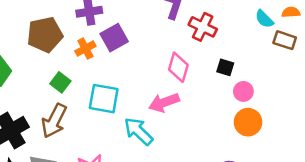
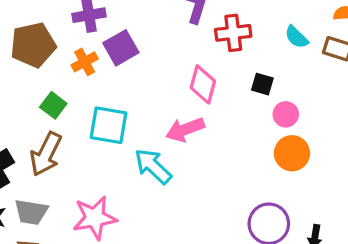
cyan semicircle: (264, 19) -> (296, 37), moved
red cross: (203, 27) -> (233, 33), turned -32

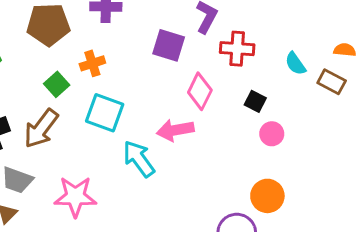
purple square: (121, 48) -> (169, 45), moved, turned 36
orange cross: (85, 62) -> (92, 63), moved
orange circle: (292, 153) -> (267, 196), moved

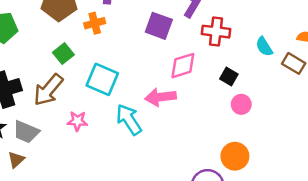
orange cross: (92, 63) -> (95, 23), moved
pink diamond: (200, 91) -> (183, 66), turned 44
pink star: (75, 197) -> (77, 121), moved, size x0.6

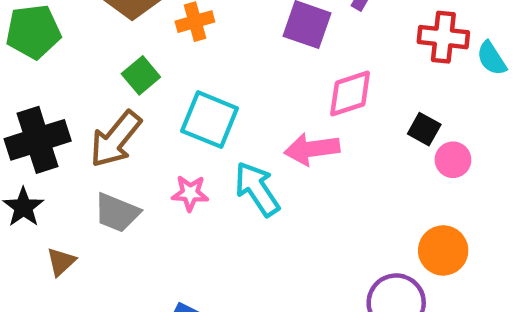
red cross: (216, 32) -> (443, 37), moved
black square: (229, 77) -> (424, 129), moved
pink star: (77, 121) -> (190, 193), moved
gray trapezoid: (26, 132) -> (117, 213), moved

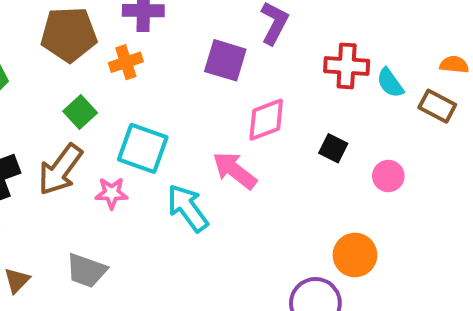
pink arrow: (312, 149) -> (235, 170), turned 48
pink circle: (453, 160) -> (388, 176), moved
pink star: (190, 193) -> (112, 193), moved
gray trapezoid: (117, 213) -> (86, 271), moved

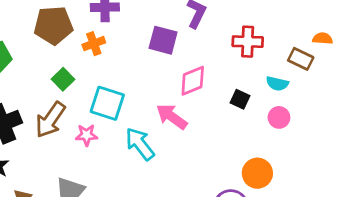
cyan semicircle: (390, 83) -> (277, 84), moved, turned -40
brown rectangle: (437, 106) -> (301, 59), moved

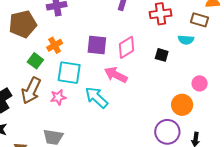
purple square: (163, 40) -> (97, 45), moved
orange cross: (94, 44) -> (55, 45), moved
pink circle: (279, 117) -> (200, 83), moved

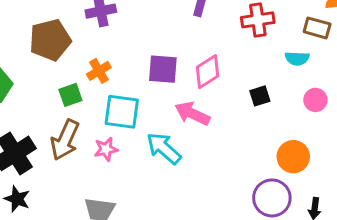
black square: (162, 55) -> (260, 96), moved, turned -32
green square: (35, 61) -> (70, 95), turned 35
pink circle: (200, 83) -> (315, 100), moved

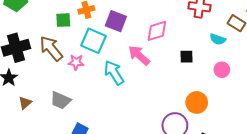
purple square: (163, 69) -> (116, 21), moved
brown arrow: (65, 140) -> (51, 48), turned 100

